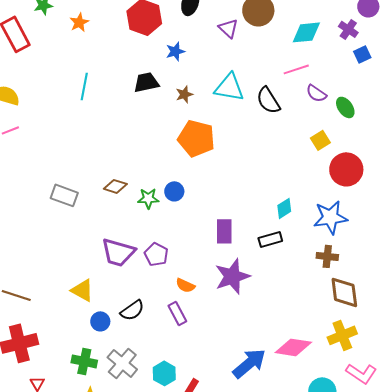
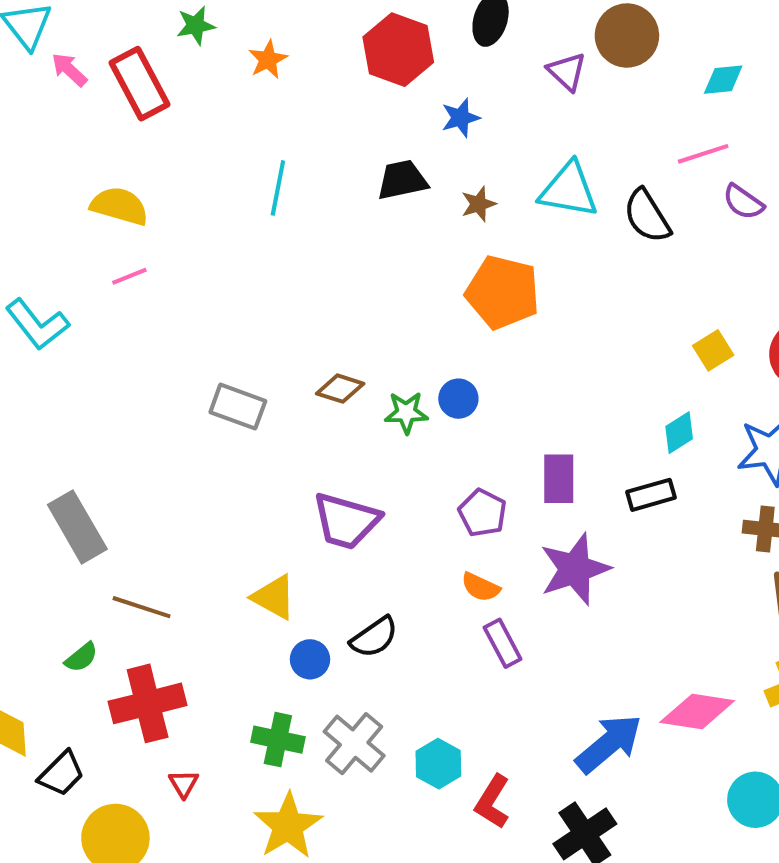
cyan diamond: (306, 32) -> (723, 80), size x0.7
yellow square: (320, 140) -> (713, 350), moved
purple pentagon: (156, 254) -> (483, 513), moved
purple rectangle: (177, 313) -> (503, 643), moved

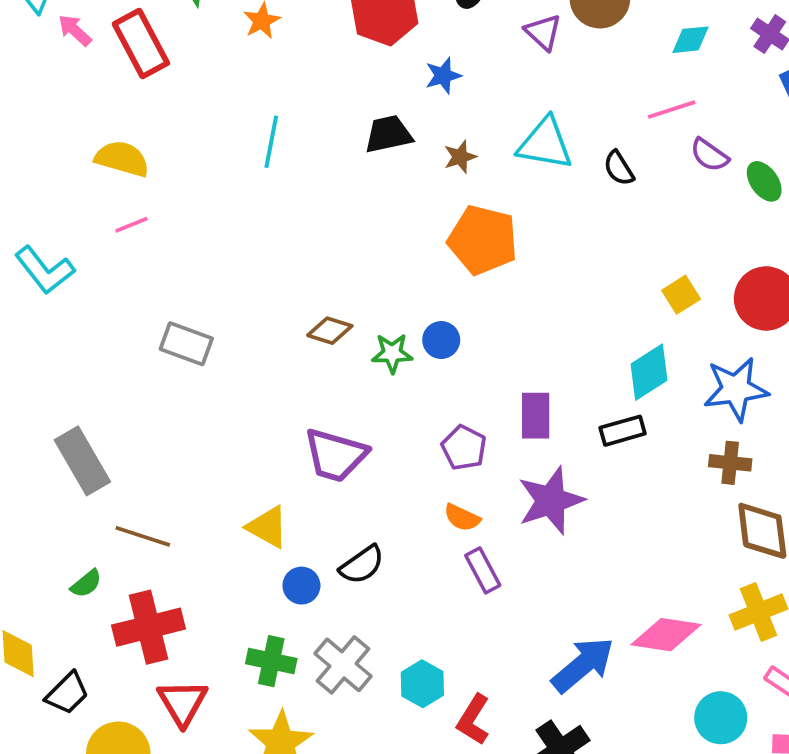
black semicircle: (647, 216) -> (619, 168), size x0.7
gray rectangle: (238, 407) -> (186, 344), moved
cyan diamond: (679, 433) -> (649, 372), size x1.4
red triangle: (184, 784) -> (182, 703), size x1.8

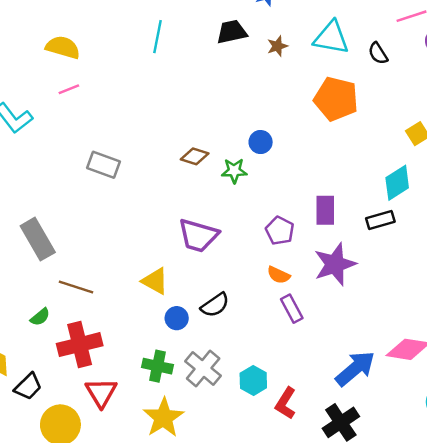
orange pentagon: (483, 240) -> (336, 99), moved
blue circle: (441, 340) -> (261, 142), moved

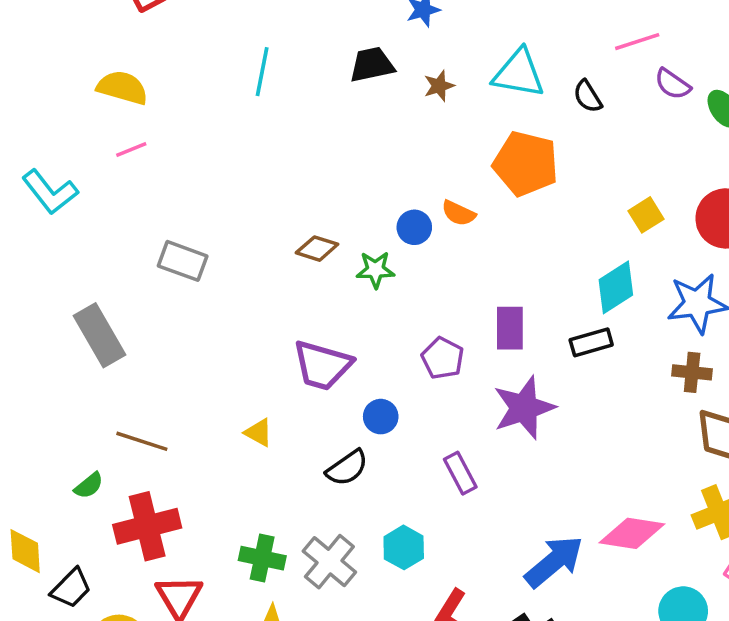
gray rectangle: (38, 239) -> (99, 335), moved
orange semicircle: (279, 275) -> (459, 213), moved
yellow triangle: (155, 281) -> (259, 433), size x0.7
blue circle: (177, 318) -> (381, 417), moved
cyan hexagon: (253, 380) -> (404, 547), moved

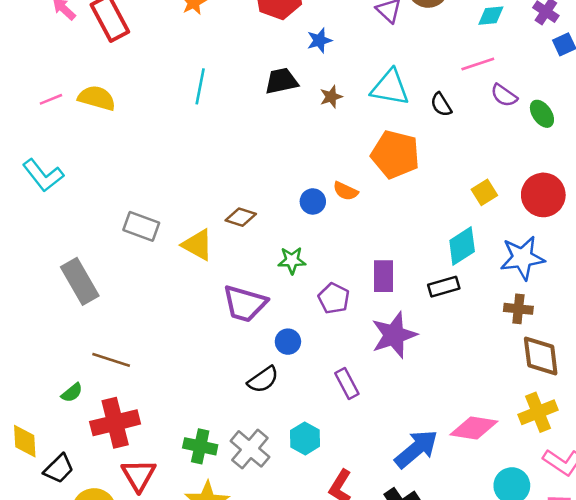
pink line: (131, 149) -> (51, 99), moved
green star: (375, 270) -> (292, 260), moved
yellow triangle: (259, 433) -> (198, 245), moved, size x1.5

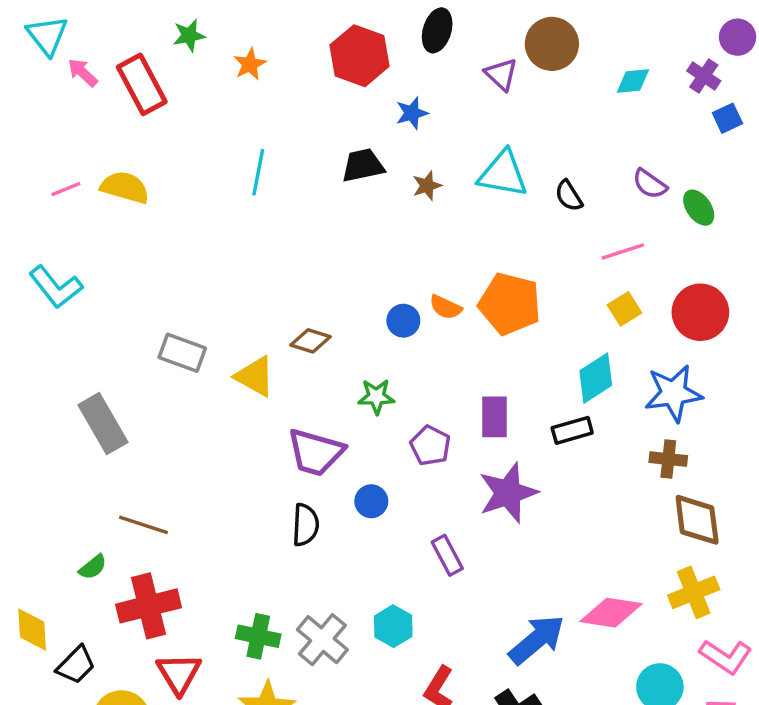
pink line: (478, 64) -> (623, 251), moved
orange pentagon: (395, 154) -> (510, 304), moved
black semicircle: (263, 380) -> (305, 525), moved, turned -52

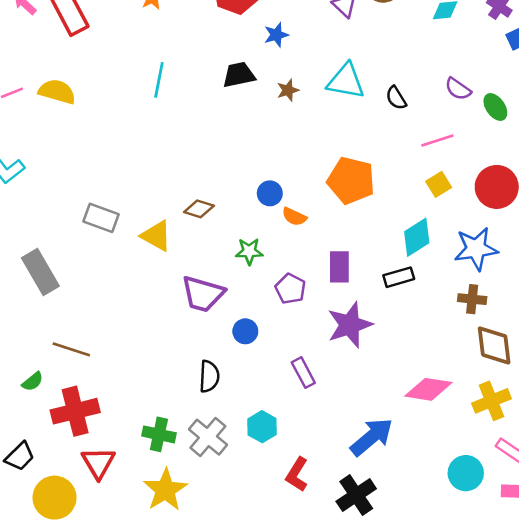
orange semicircle: (446, 307) -> (294, 217), moved
black semicircle: (305, 525) -> (209, 376), moved
pink diamond: (611, 613) -> (428, 389), moved

